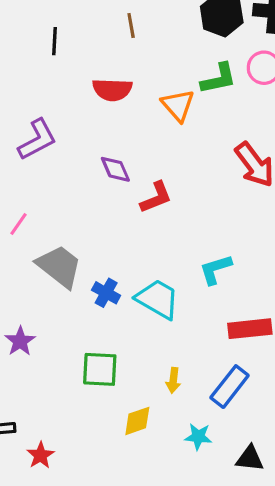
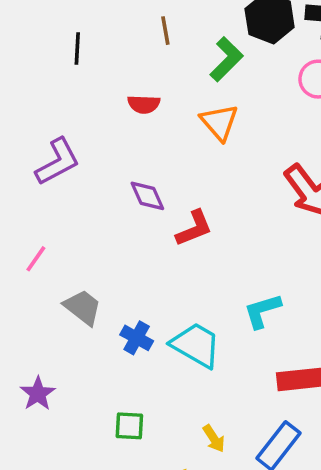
green L-shape: (219, 79) -> (226, 59), moved, turned -33
red semicircle: (112, 90) -> (144, 104), size x0.7
gray trapezoid: (59, 266) -> (83, 307), size x0.7
green square: (100, 369) -> (129, 426), size x0.7
yellow arrow: (173, 380) -> (214, 438), turned -40

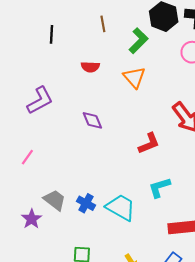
red L-shape: (194, 228) -> (149, 143), moved
gray trapezoid: (83, 307) -> (55, 200), moved
purple star: (38, 394) -> (32, 219), moved

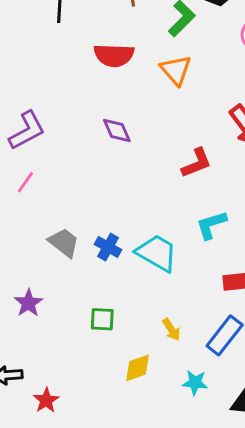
red semicircle: (90, 67) -> (114, 55), size x1.5
purple L-shape: (40, 100) -> (27, 131), moved
purple star: (32, 219) -> (28, 303), moved

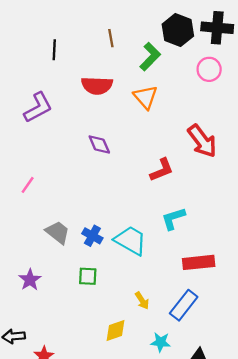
purple L-shape: (27, 131) -> (38, 107), moved
green square: (102, 319) -> (88, 276), moved

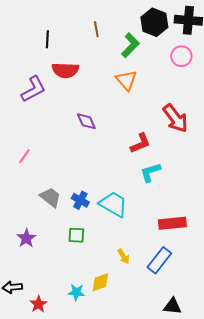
red semicircle: (97, 86) -> (65, 70), moved
cyan L-shape: (173, 218) -> (150, 172), moved
cyan star: (161, 342) -> (76, 292), moved

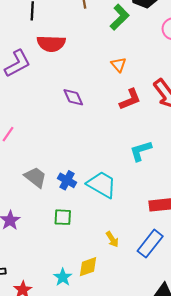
orange triangle: (126, 80) -> (119, 65), moved, size x0.7
red L-shape: (140, 143) -> (130, 99), moved
cyan star: (76, 292) -> (63, 277), turned 30

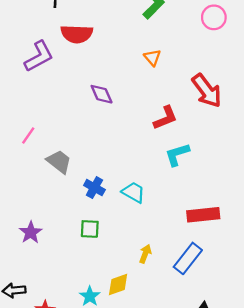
red L-shape: (130, 99) -> (165, 118), moved
gray trapezoid: (35, 177) -> (59, 162), moved
cyan trapezoid: (102, 185) -> (133, 192), size x0.7
yellow arrow: (112, 239) -> (145, 254), turned -126

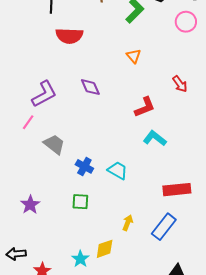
purple L-shape: (39, 56) -> (44, 94), moved
red arrow: (207, 91) -> (180, 84), size x0.6
cyan L-shape: (177, 154) -> (155, 138), turned 55

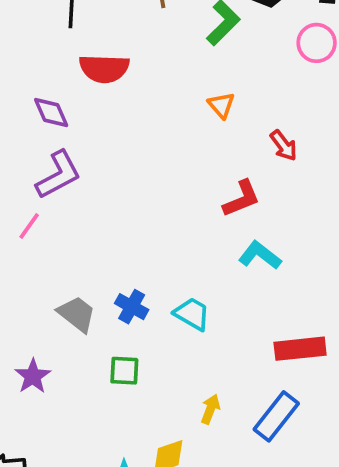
red arrow: (180, 84) -> (284, 145), moved
purple diamond: (90, 87) -> (51, 113), moved
gray trapezoid: (54, 144) -> (77, 314), moved

